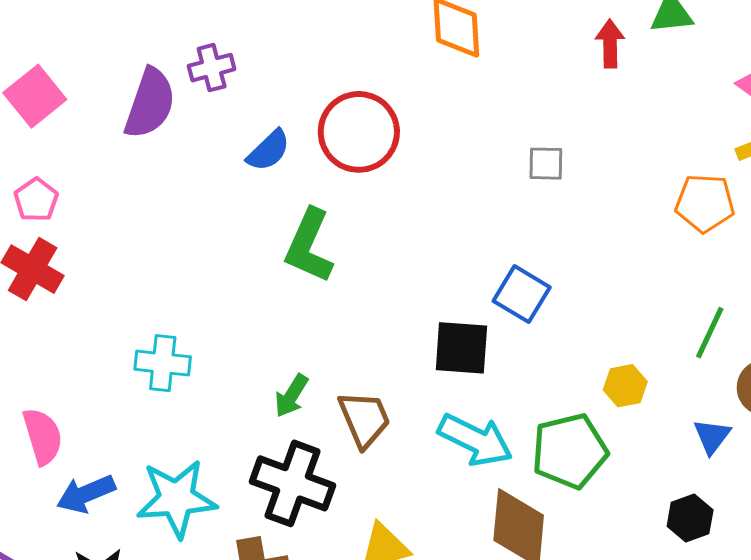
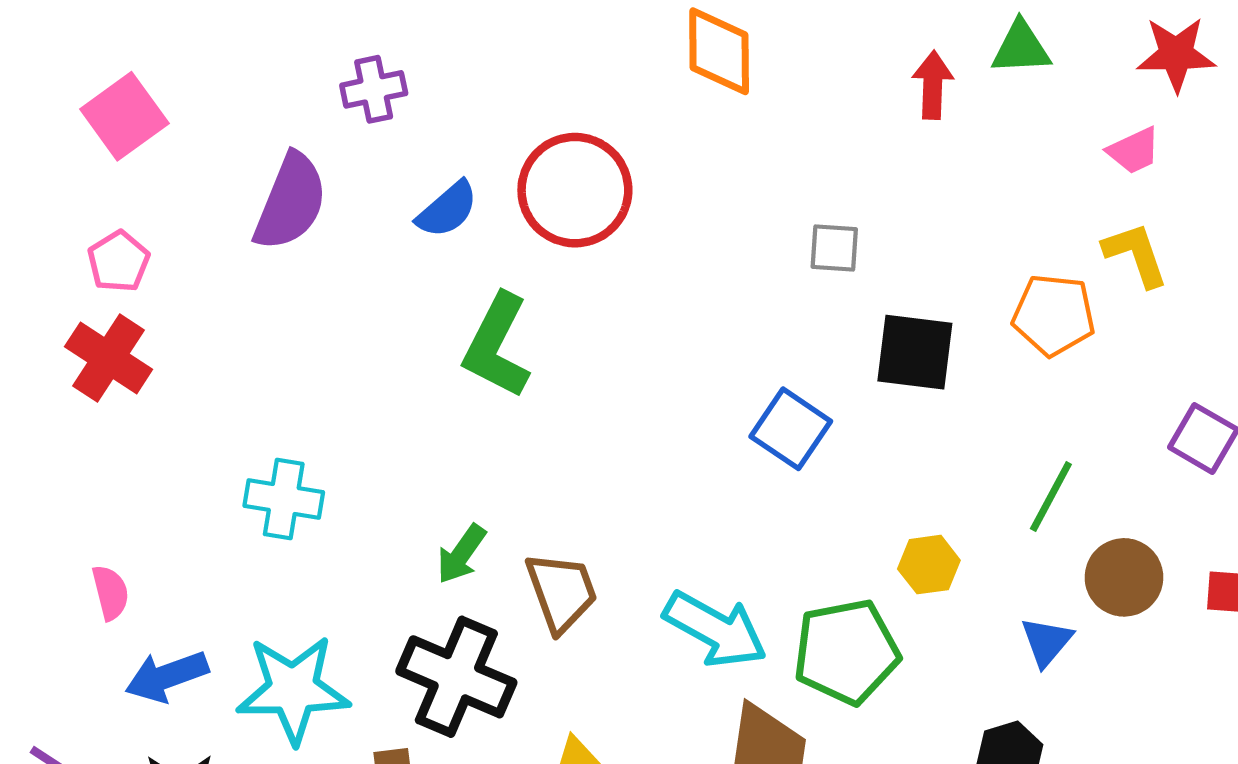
purple semicircle: (150, 103) -> (291, 202), moved
black square: (461, 348) -> (915, 352), moved
pink semicircle: (43, 436) -> (110, 593), size x0.7

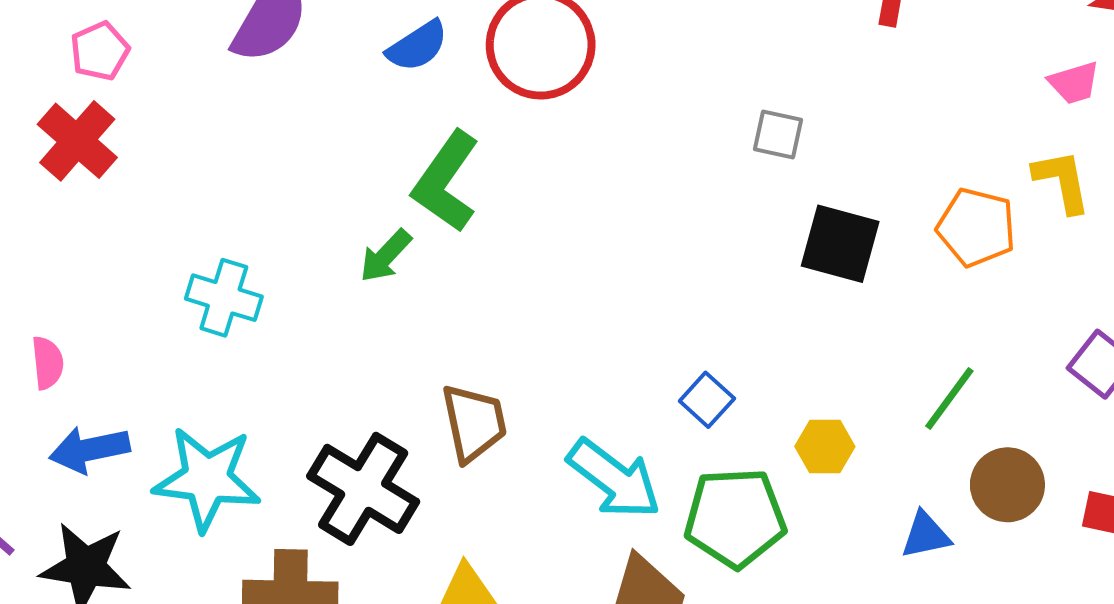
blue square: (791, 429) -> (707, 400), moved, size x0.7
green arrow: (461, 554) -> (386, 256), moved
blue triangle: (1047, 642) -> (926, 535), turned 30

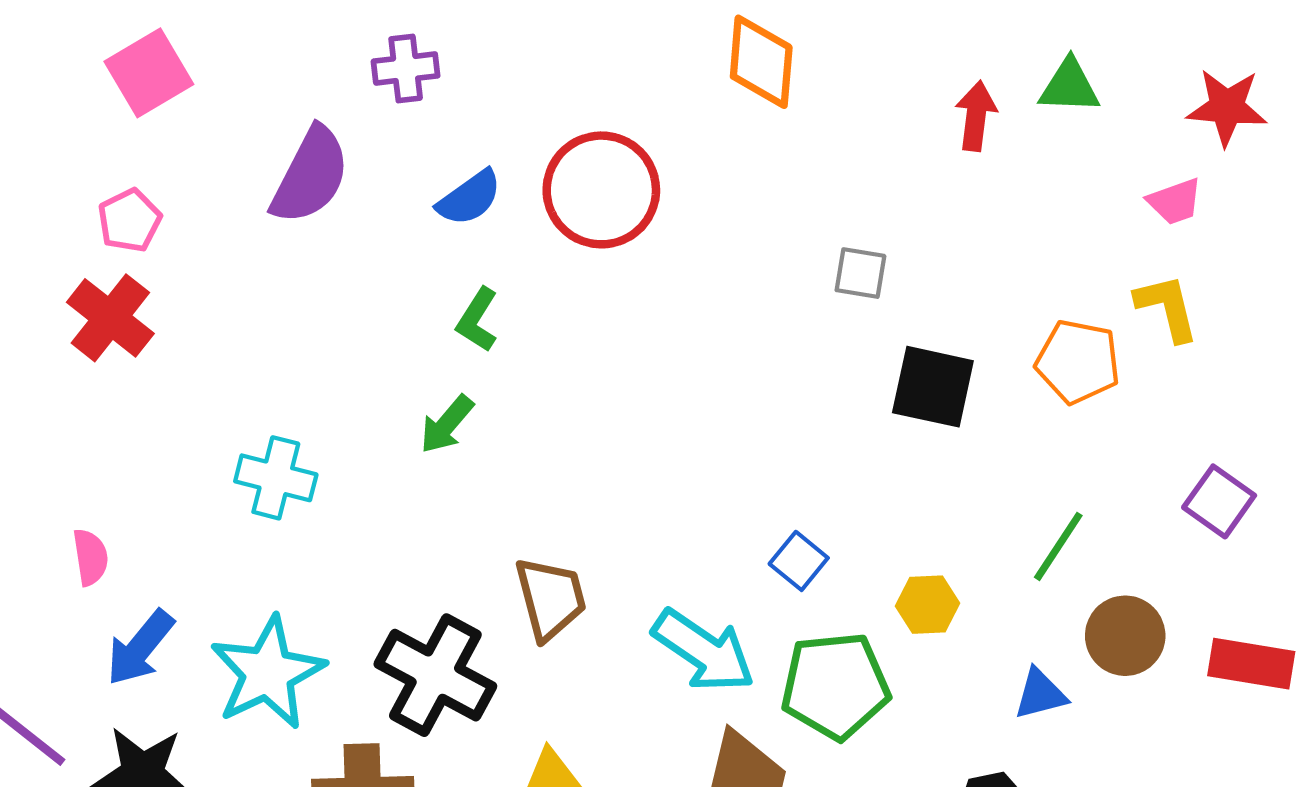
green L-shape: (446, 182) -> (477, 320), moved, size x0.6
blue arrow: (89, 450) -> (140, 648), turned -36
cyan star: (207, 479) -> (268, 673), turned -30

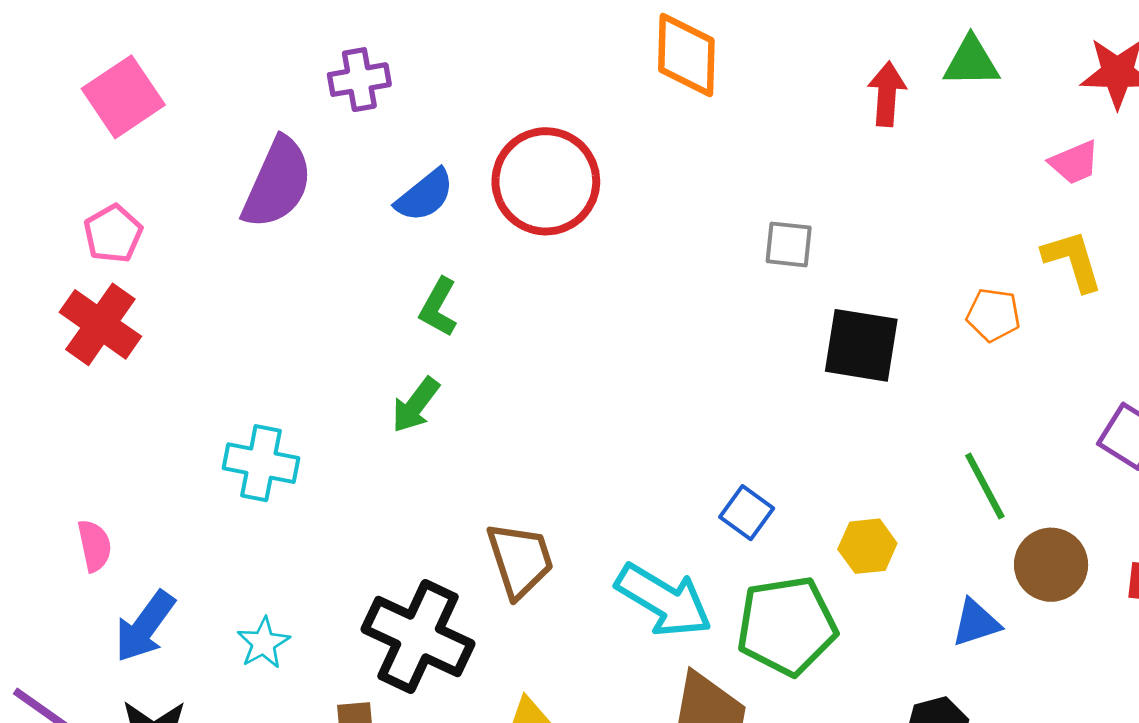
orange pentagon: (1078, 362) -> (993, 315), size x0.7
green line: (1058, 546) -> (985, 486), turned -58
cyan star: (268, 673) -> (263, 643), size x0.5

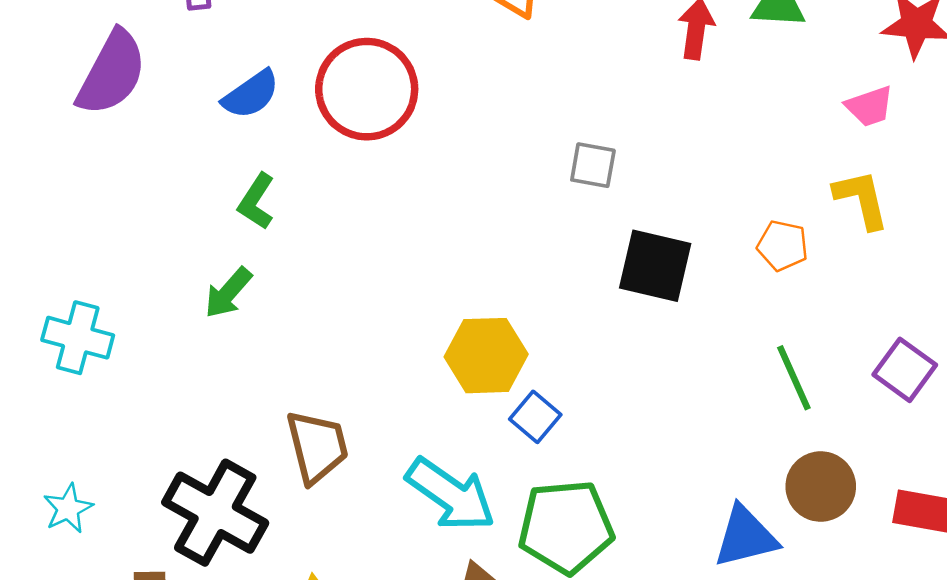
green line: (985, 486) -> (794, 378), moved
yellow hexagon: (867, 546) -> (486, 356), moved, size x1.5
blue triangle: (976, 623) -> (746, 537), size x1.4

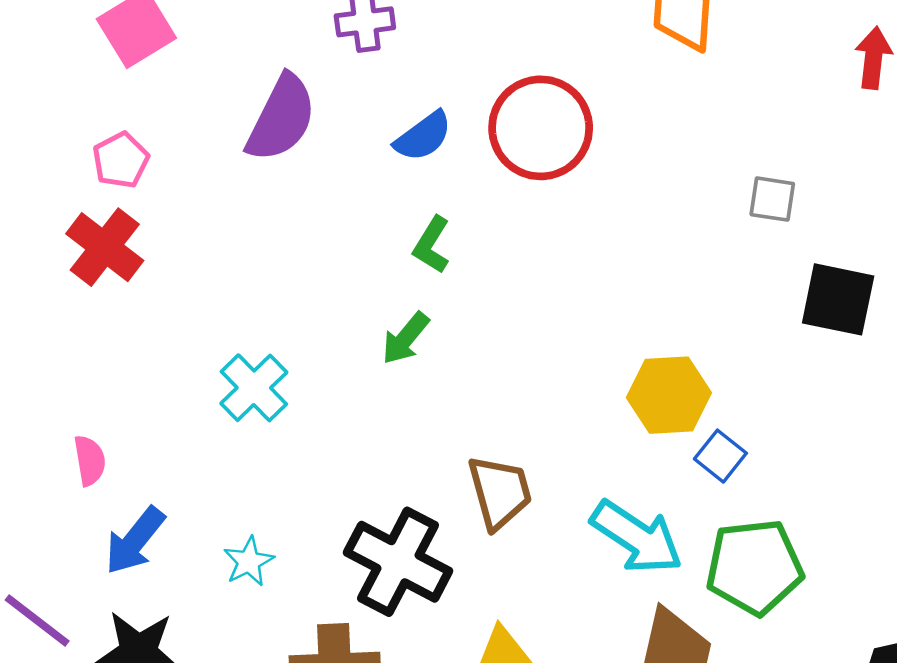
cyan cross: (78, 338) -> (254, 388), turned 32

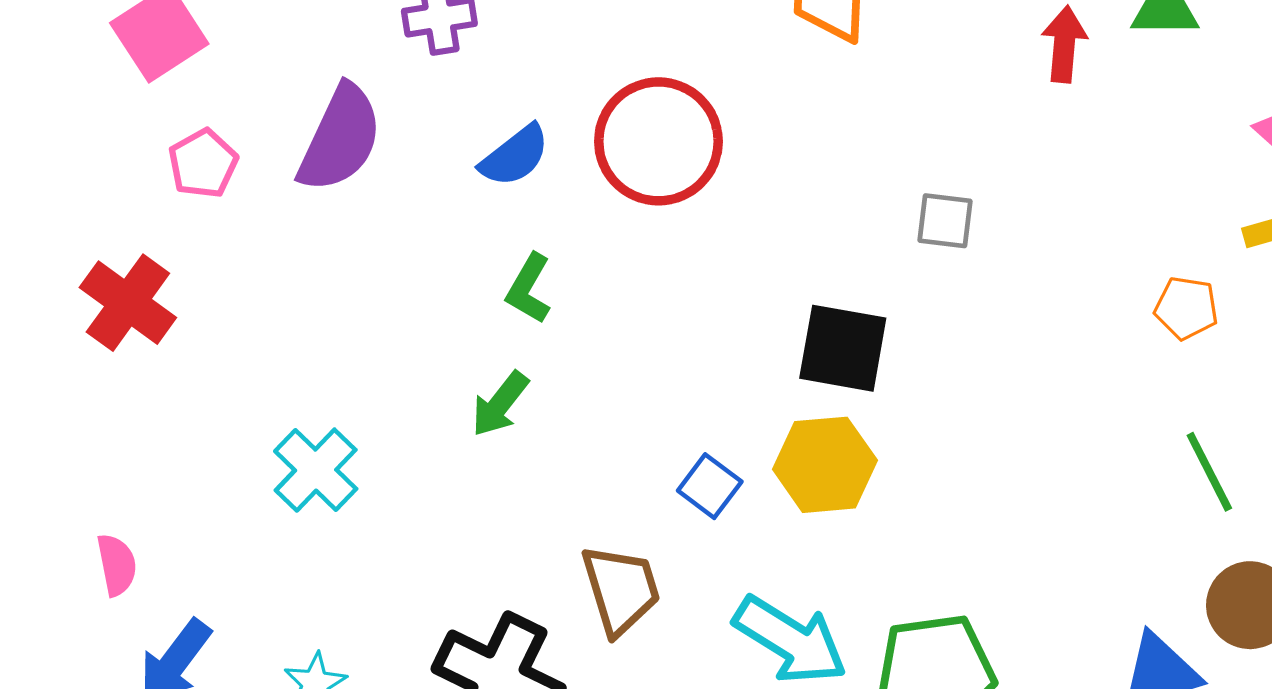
pink pentagon: (121, 160) -> (203, 164), moved
black square: (838, 299) -> (843, 348), moved
blue square: (720, 456) -> (710, 486), moved

